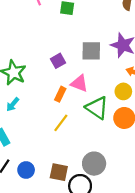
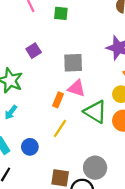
gray square: (91, 51) -> (73, 63), moved
purple square: (58, 61) -> (34, 51), moved
blue circle: (26, 170) -> (30, 147), moved

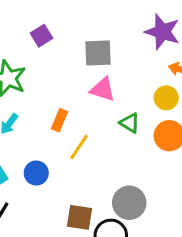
orange rectangle: (58, 100) -> (59, 120), moved
green triangle: (95, 112) -> (130, 123), size x0.6

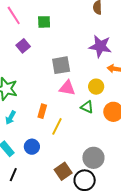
purple square: (42, 36) -> (23, 46), moved
yellow circle: (166, 98) -> (96, 87), moved
brown square: (79, 217) -> (63, 171), turned -36

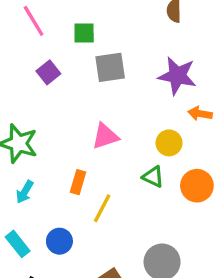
gray square: (61, 65) -> (110, 67), moved
pink triangle: (67, 88) -> (105, 136), moved, turned -30

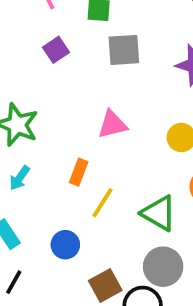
green triangle: (153, 177) -> (159, 213), moved, size x1.5
blue circle: (59, 241) -> (65, 245), moved

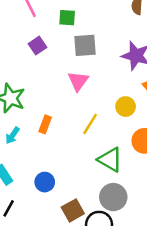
pink triangle: (112, 124) -> (78, 81), moved, turned -40
orange rectangle: (79, 172) -> (45, 124), moved
yellow line: (103, 203) -> (90, 124), moved

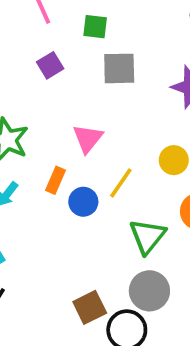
pink triangle: (78, 81) -> (88, 138), moved
green triangle: (110, 160) -> (147, 236), turned 36
blue circle: (45, 182) -> (83, 202), moved

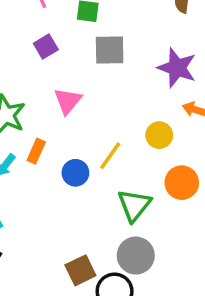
pink triangle: (88, 138) -> (68, 101), moved
orange rectangle: (56, 180) -> (36, 151), moved

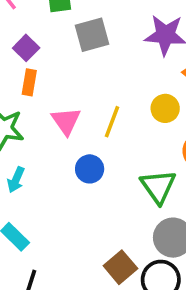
pink triangle: (68, 101) -> (66, 121), moved
orange rectangle: (36, 151) -> (29, 82), moved
yellow line: (110, 156) -> (112, 122), moved

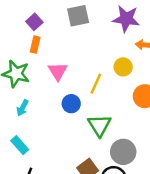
yellow line: (112, 122) -> (96, 84), moved
green triangle: (158, 186) -> (99, 125), moved

